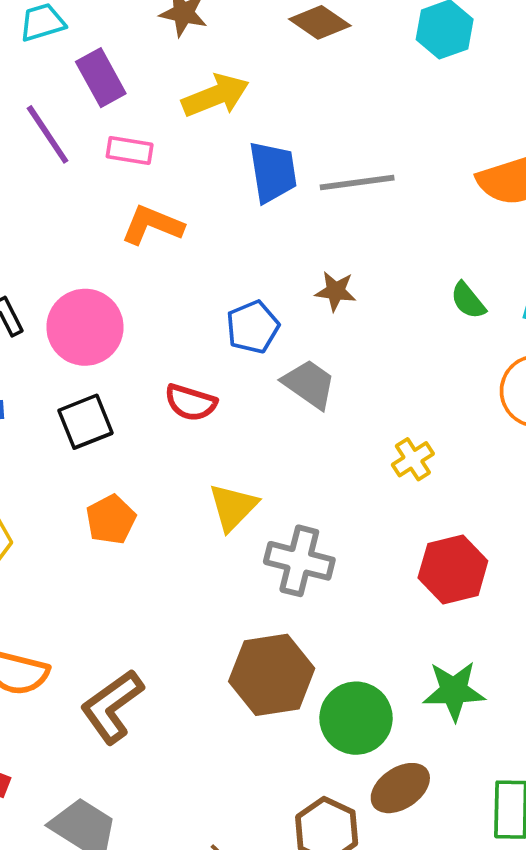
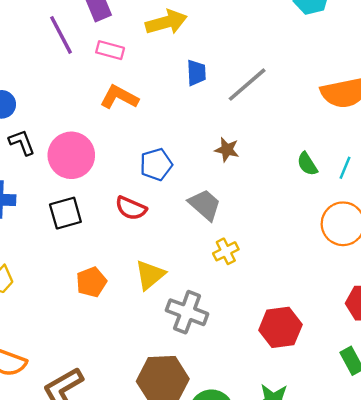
blue trapezoid: (273, 172) -> (196, 73), size x0.7
gray line: (357, 183) -> (247, 85), turned -39
blue pentagon: (253, 327) -> (156, 164), moved
yellow cross: (413, 459) -> (226, 251), moved
orange pentagon: (111, 519) -> (91, 282), moved

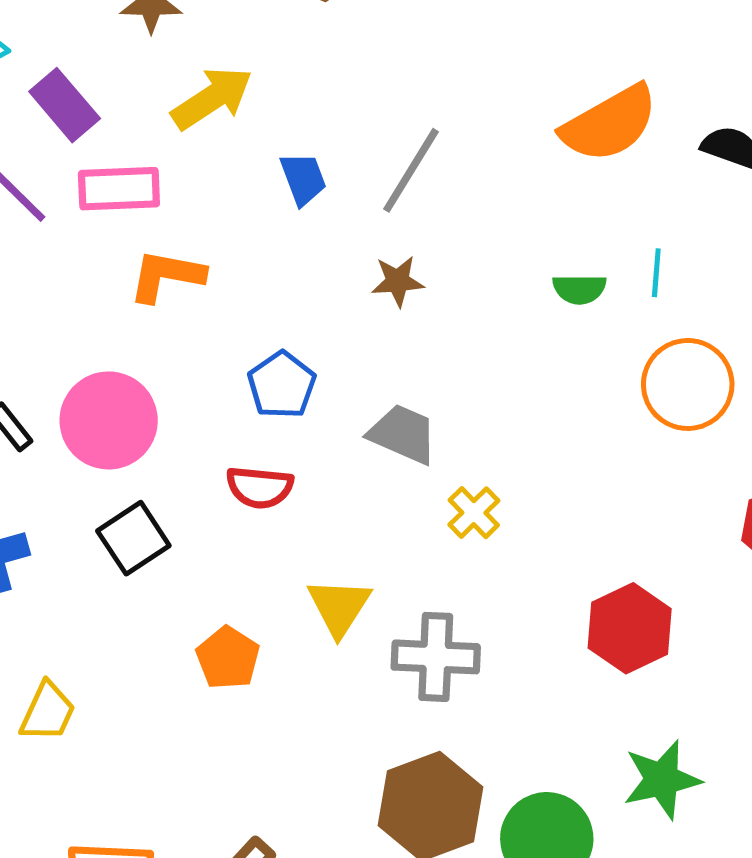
pink rectangle: (110, 50) -> (119, 189), size x1.4
brown star: (227, 150) -> (398, 281), moved
green semicircle: (307, 164) -> (580, 289), turned -40

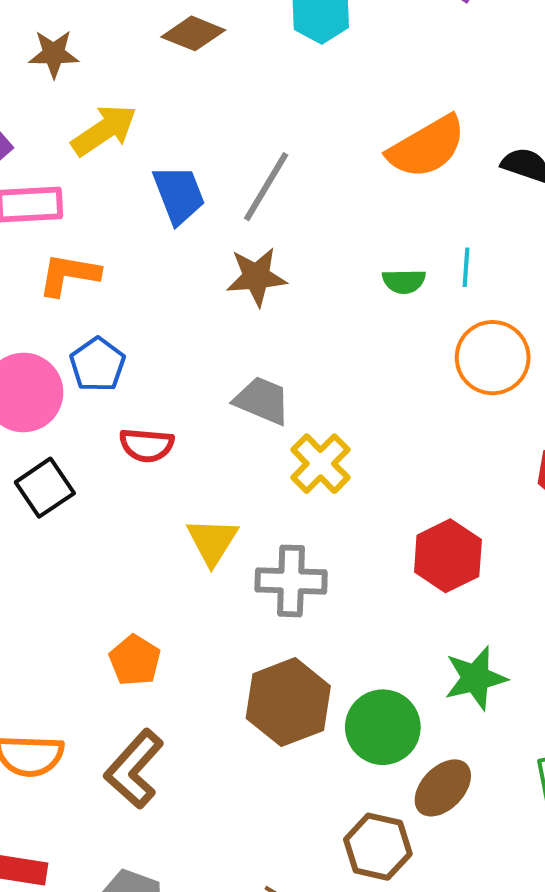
blue trapezoid: (303, 179) -> (179, 195), size x1.4
brown star: (398, 281) -> (256, 277), size x1.4
blue pentagon: (282, 385) -> (97, 365), moved
yellow cross: (474, 513) -> (320, 464), size x1.4
orange pentagon: (228, 658) -> (135, 660), moved

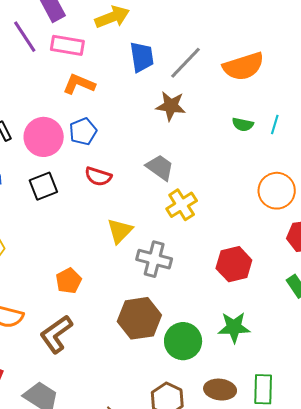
orange semicircle: (427, 147) -> (243, 66), moved
orange circle: (493, 358) -> (277, 191), moved
brown ellipse: (443, 788) -> (220, 390), moved, turned 40

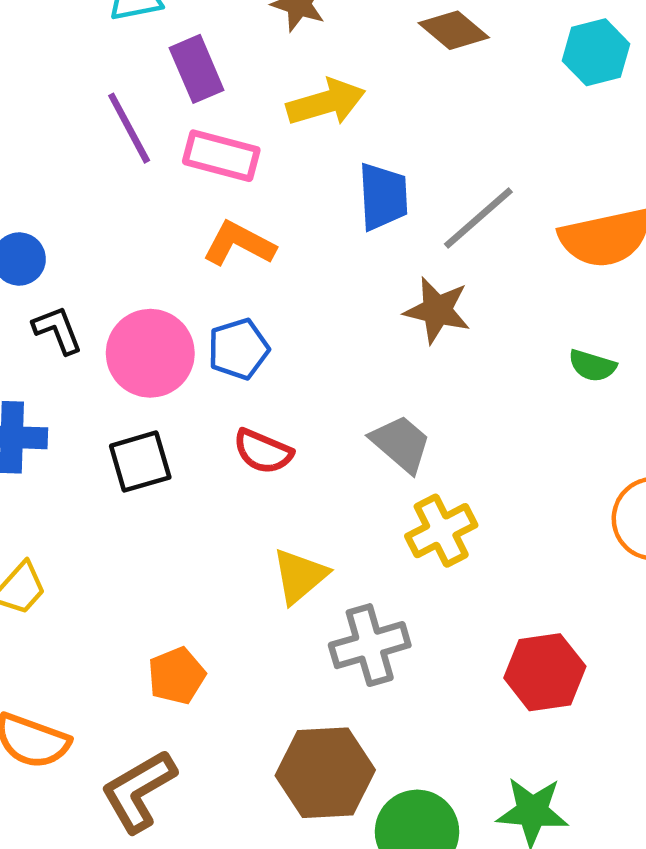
gray cross: (154, 259) -> (370, 645), turned -36

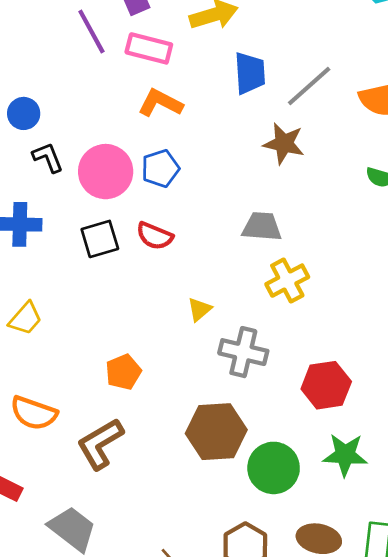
gray trapezoid: (401, 444) -> (262, 227), turned -36
red semicircle: (263, 451) -> (155, 236), moved
yellow triangle: (300, 576) -> (199, 309), size x0.7
gray cross: (370, 645) -> (243, 352), turned 30
red hexagon: (545, 672) -> (326, 385), moved

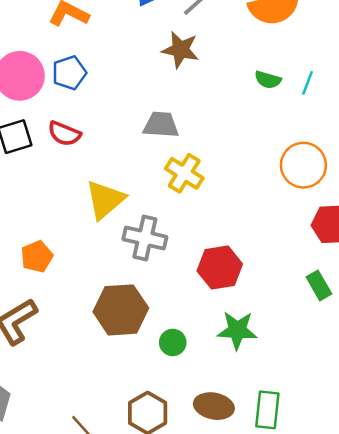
yellow cross: (287, 281) -> (184, 173), turned -30
yellow triangle: (199, 309) -> (105, 200), size x1.8
green circle: (274, 468) -> (173, 342), size x0.6

